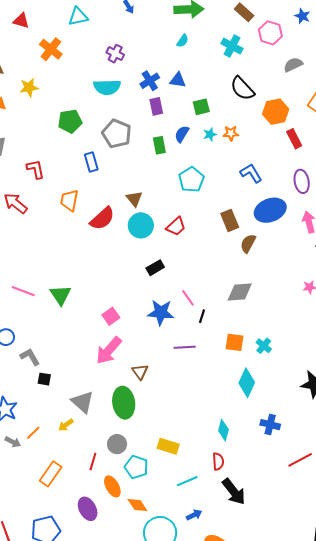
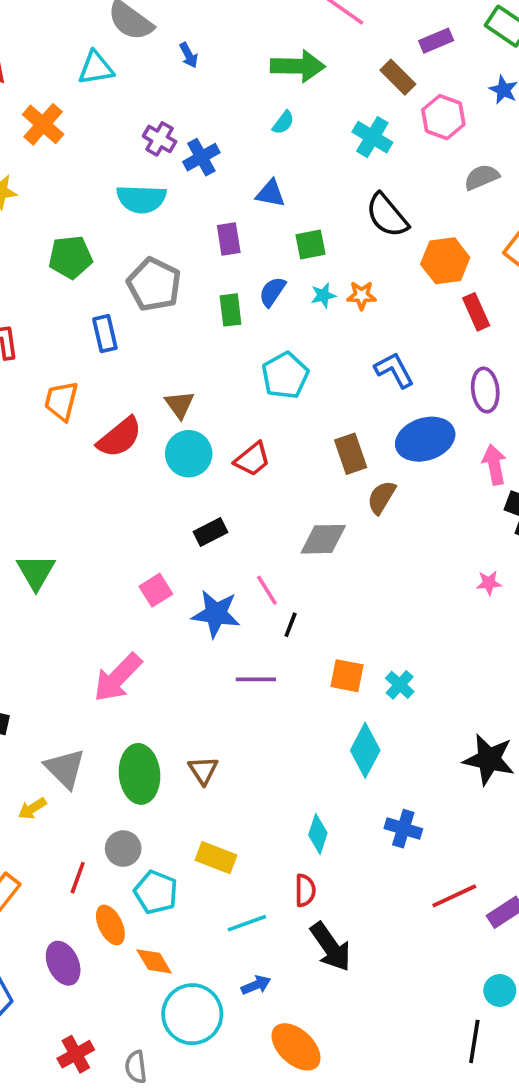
blue cross: (150, 81) -> (201, 157), moved
gray diamond: (240, 292) -> (323, 539), moved
pink square: (111, 316) -> (156, 590), moved
brown triangle: (140, 372) -> (203, 770), moved

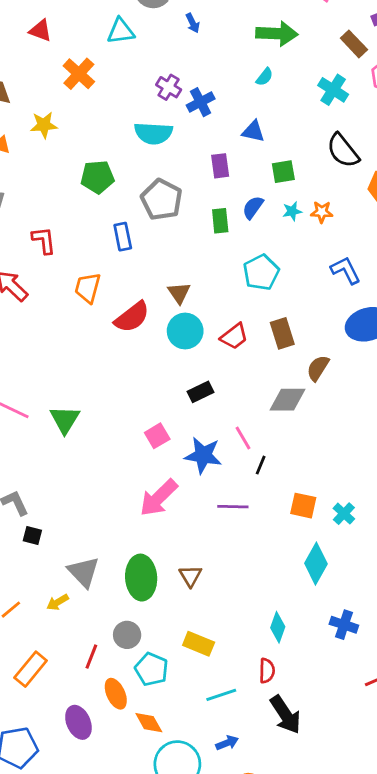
brown rectangle: (351, 454) -> (282, 333), moved
brown semicircle: (382, 497) -> (318, 368), moved
pink arrow: (118, 678) -> (159, 498), moved

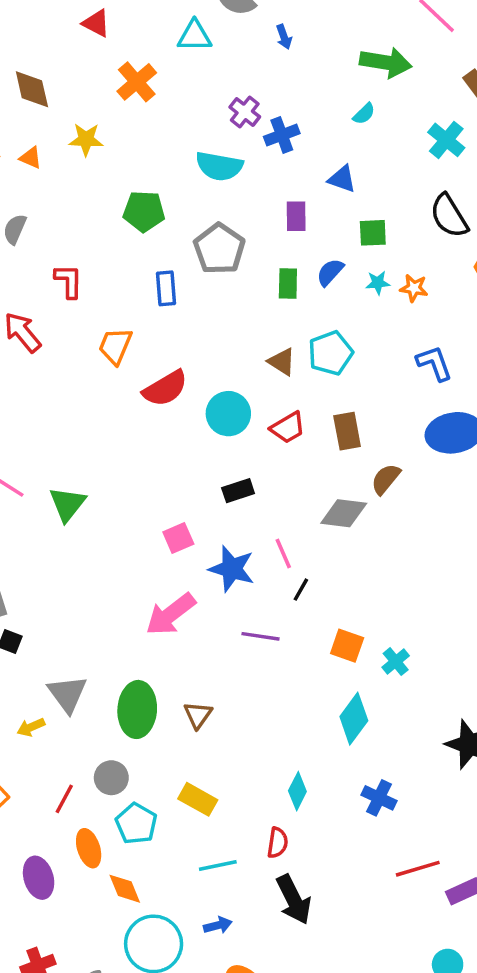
brown triangle: (179, 293) -> (282, 362), moved, turned -30

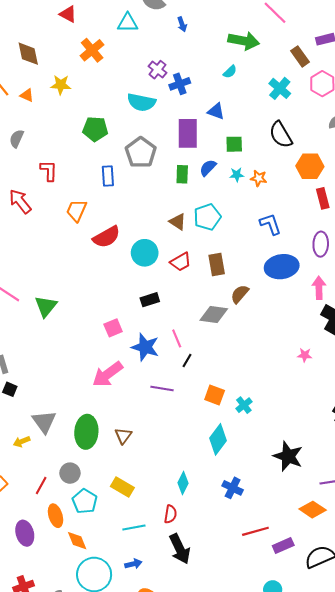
purple rectangle: (296, 216) -> (188, 133), size x1.6

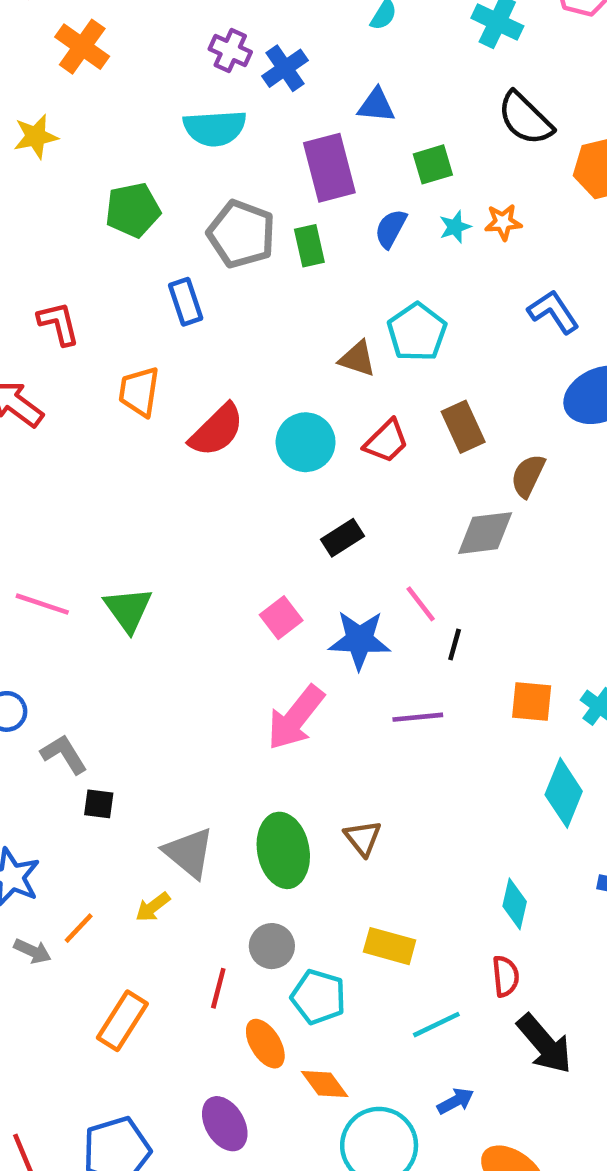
green rectangle: (182, 174) -> (309, 246), moved
purple ellipse: (25, 533) -> (225, 1124), moved

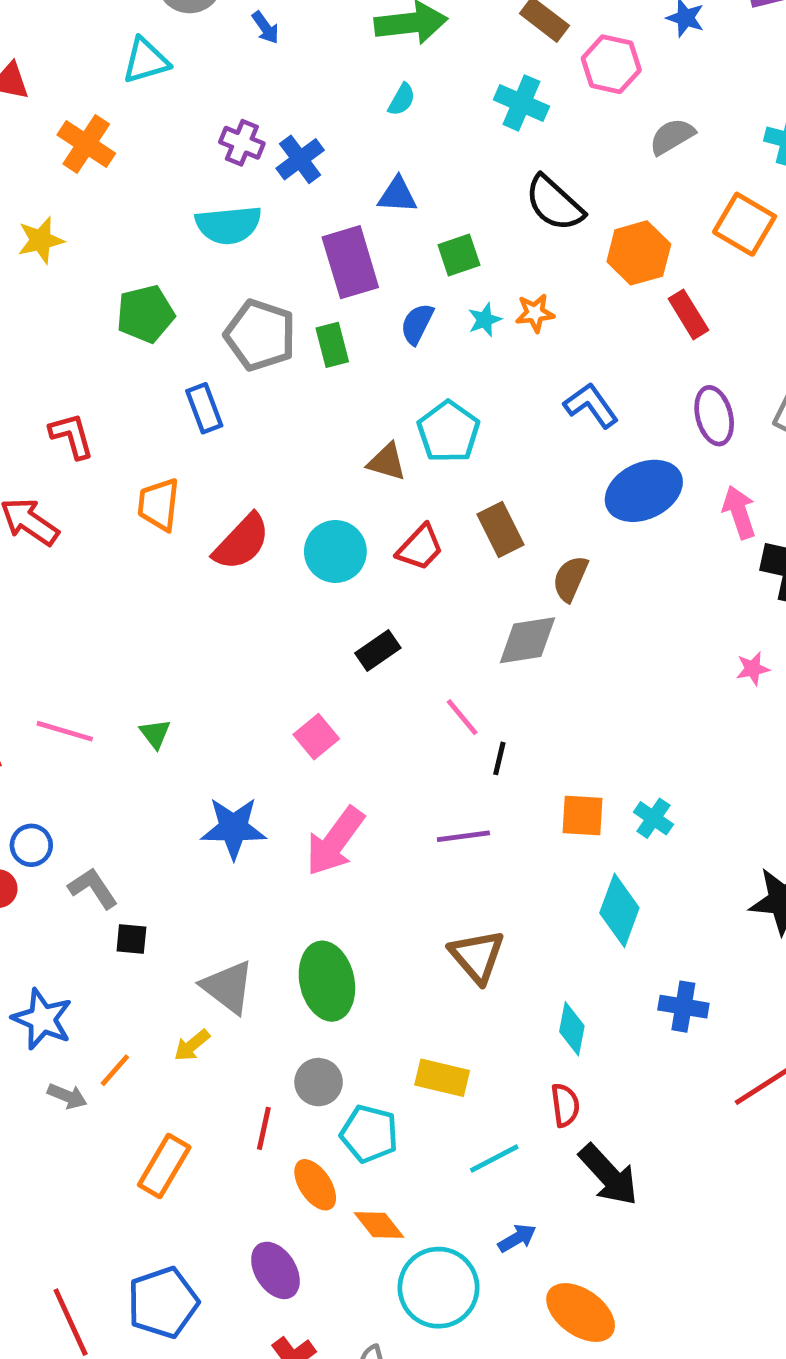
green triangle: (128, 610) -> (155, 734), size x0.6
blue star: (360, 640) -> (233, 828), moved
brown triangle: (363, 838) -> (477, 956), moved, size x1.4

